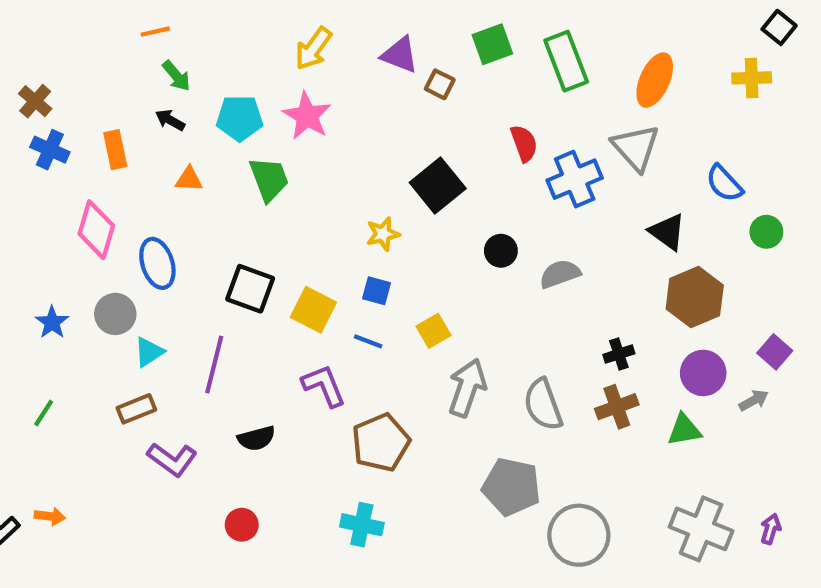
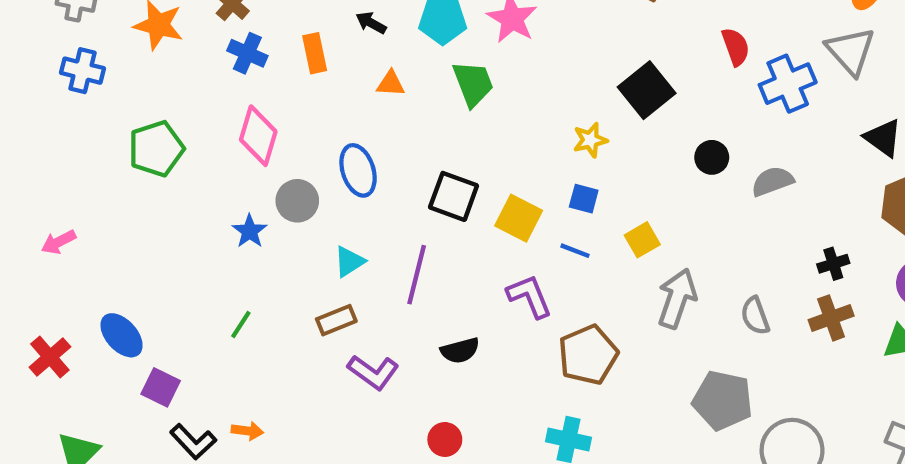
pink diamond: (96, 230) -> (258, 136), moved
gray circle: (115, 314) -> (297, 201), moved
gray semicircle: (543, 405) -> (755, 316), size x0.7

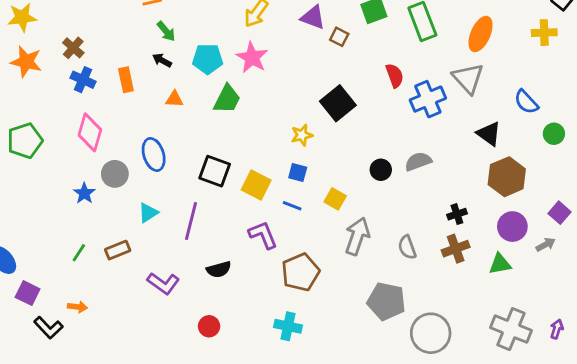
green trapezoid: (473, 84) -> (227, 99), turned 48
black circle: (712, 157) -> (381, 170), moved
yellow square: (642, 240) -> (335, 199), turned -30
brown rectangle: (336, 320) -> (118, 250), moved
orange arrow: (247, 431) -> (77, 307), moved

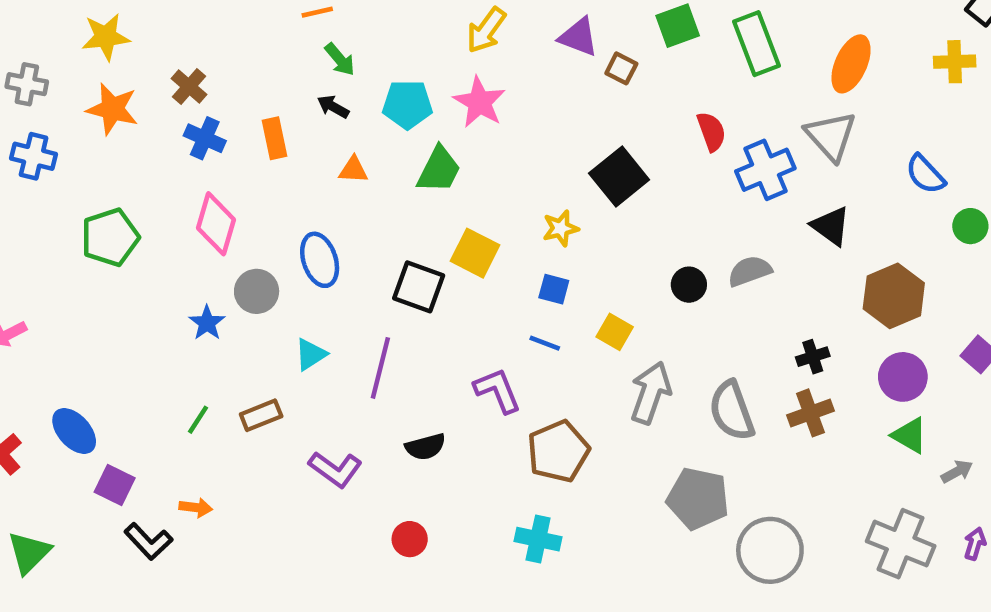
black triangle: (489, 134) -> (831, 226), moved
yellow square: (256, 185) -> (475, 253), moved
gray arrow: (546, 245) -> (957, 472), moved
gray semicircle: (407, 247) -> (732, 411), size x1.5
green triangle: (500, 264) -> (910, 435), moved, turned 40

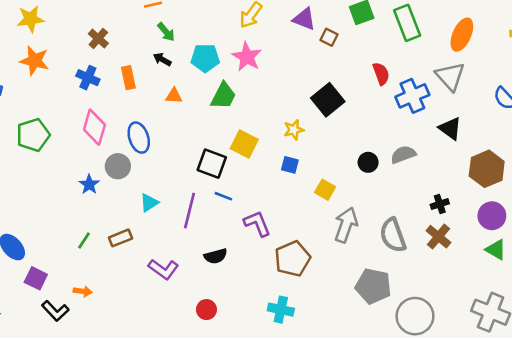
brown cross: (189, 86) -> (98, 39), moved
blue ellipse: (320, 260) -> (139, 138), moved
blue line: (545, 343) -> (223, 196), moved
brown cross: (810, 413) -> (438, 237), turned -30

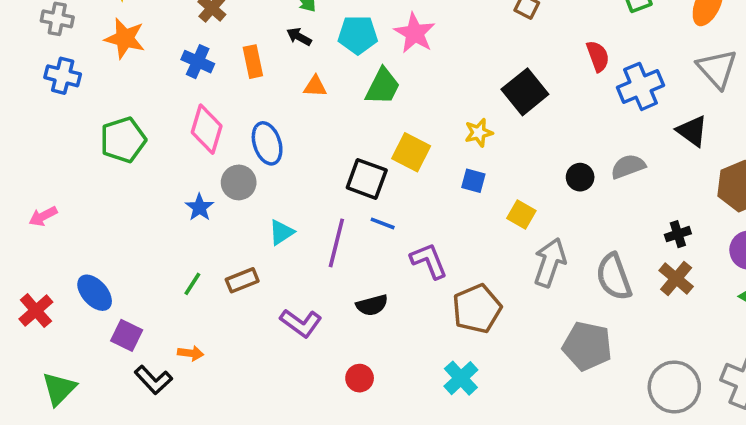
gray triangle: (450, 76) -> (717, 69), moved
cyan cross: (281, 310) -> (461, 378), turned 35
gray circle: (415, 316) -> (674, 387), moved

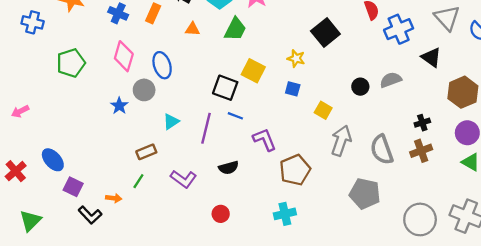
orange rectangle: (253, 62) -> (153, 13), turned 36
yellow star: (479, 133) -> (296, 58), turned 30
brown cross: (676, 279) -> (421, 151), turned 30
green line: (192, 284) -> (138, 181), moved
cyan cross: (461, 378) -> (285, 214), turned 30

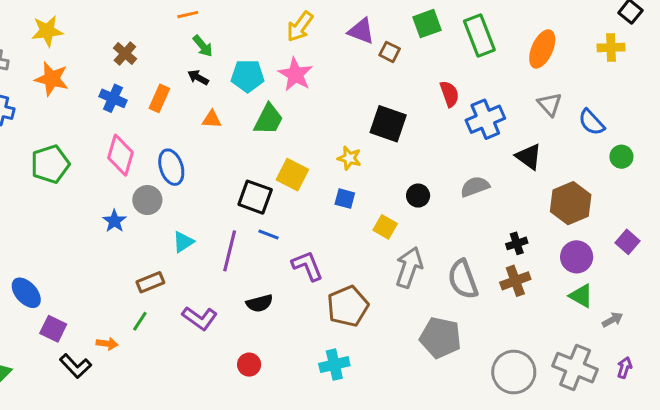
gray triangle: (447, 18) -> (550, 104), size x0.7
black square: (325, 33) -> (388, 124), turned -32
black circle: (360, 87) -> (418, 196), moved

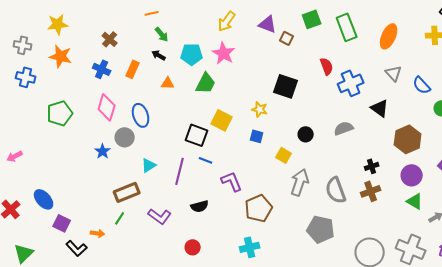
brown rectangle: (150, 282) -> (127, 192), size x1.4

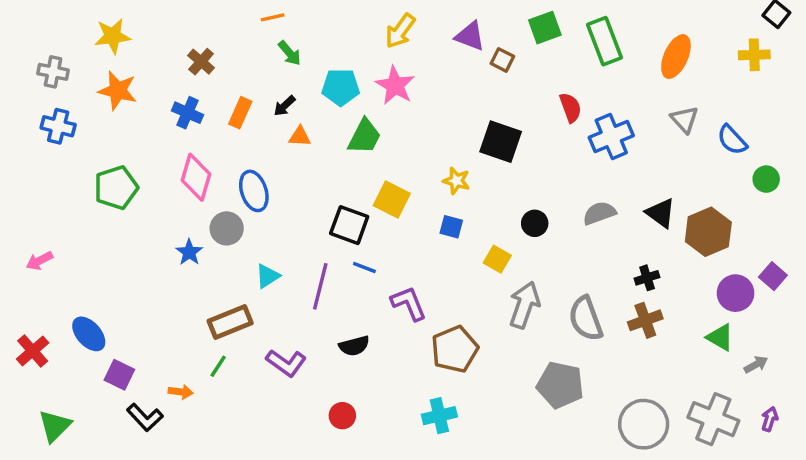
black arrow: (159, 55) -> (284, 106), moved, turned -72
black triangle: (380, 108) -> (661, 213), moved
purple circle: (412, 175) -> (736, 293), moved

